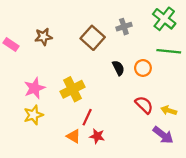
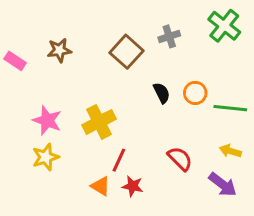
green line: (169, 51) -> (230, 108), moved
pink star: (35, 88) -> (47, 120), turned -30
red semicircle: (144, 105) -> (180, 159), moved

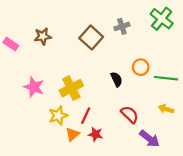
black semicircle: (162, 93) -> (116, 79), moved
yellow star: (46, 157) -> (58, 116), moved
purple arrow: (223, 185) -> (149, 139), moved
orange triangle: (101, 186) -> (72, 134), turned 48

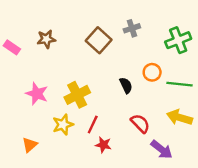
green cross: (162, 19) -> (178, 40), moved, turned 30
yellow arrow: (166, 109) -> (179, 117), size x1.5
orange triangle: (72, 134) -> (30, 145), moved

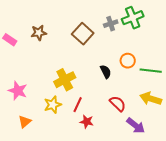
green cross: (178, 40) -> (133, 18), moved
pink star: (37, 94) -> (18, 91), moved

